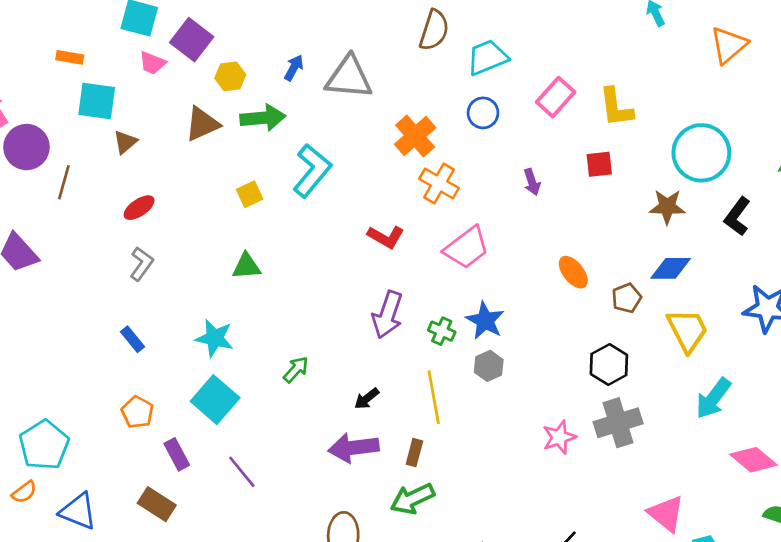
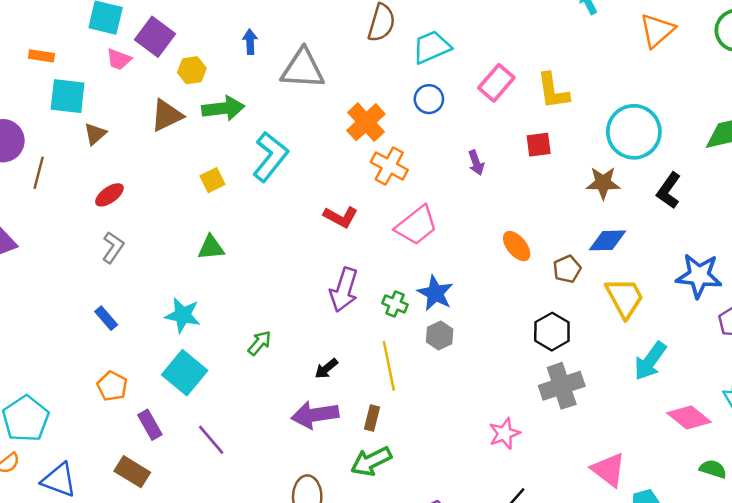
blue arrow: (294, 68) -> (250, 42), moved, turned -30
pink star: (559, 437) -> (504, 434), moved

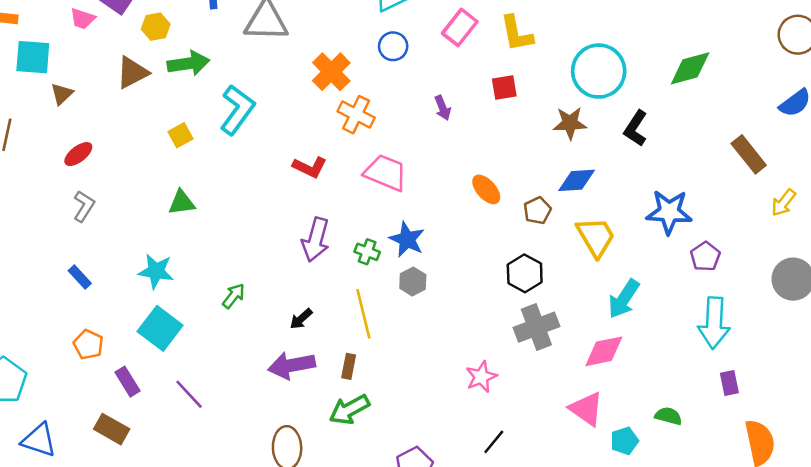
pink trapezoid: (416, 225) -> (386, 173), turned -117
pink diamond: (689, 417) -> (604, 351), moved, turned -48
green semicircle: (713, 469) -> (668, 416), moved

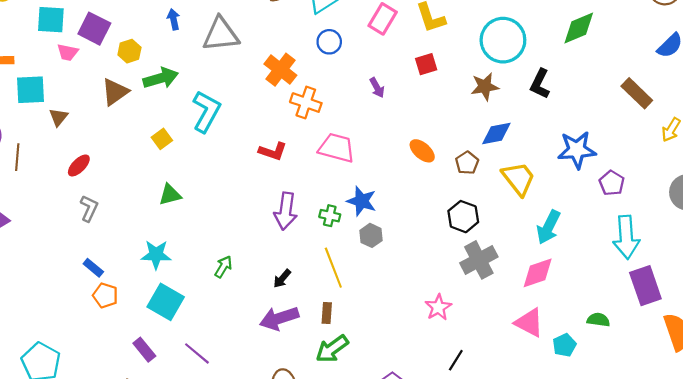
orange pentagon: (88, 345) -> (105, 295), moved
purple rectangle: (729, 383) -> (645, 286), size x1.8

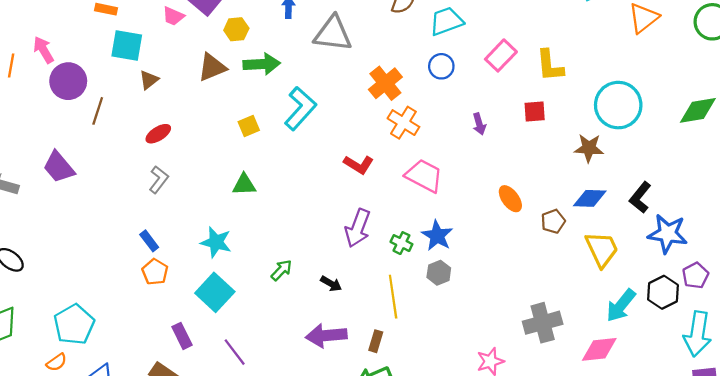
black L-shape: (540, 84) -> (640, 197), moved
black hexagon: (463, 217) -> (663, 292), moved
black arrow: (282, 279) -> (331, 284), moved, turned -114

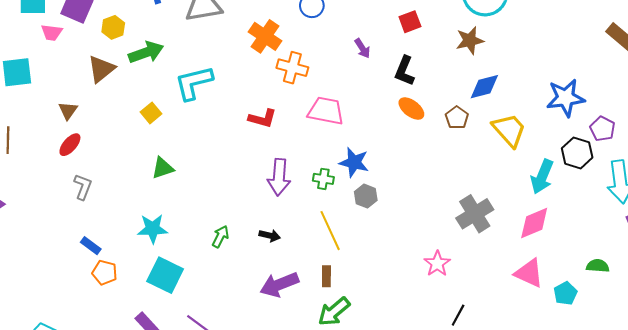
brown triangle: (149, 80) -> (68, 111), moved
cyan L-shape: (300, 108) -> (194, 83), turned -129
black L-shape: (640, 197) -> (405, 71), moved

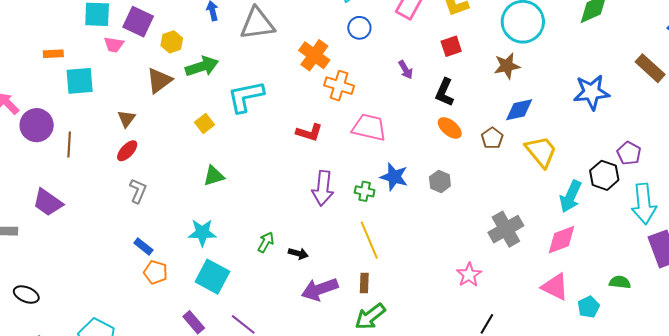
blue star: (566, 98) -> (592, 92), moved
gray hexagon: (366, 196) -> (440, 181), moved
black arrow: (270, 235) -> (298, 253), moved

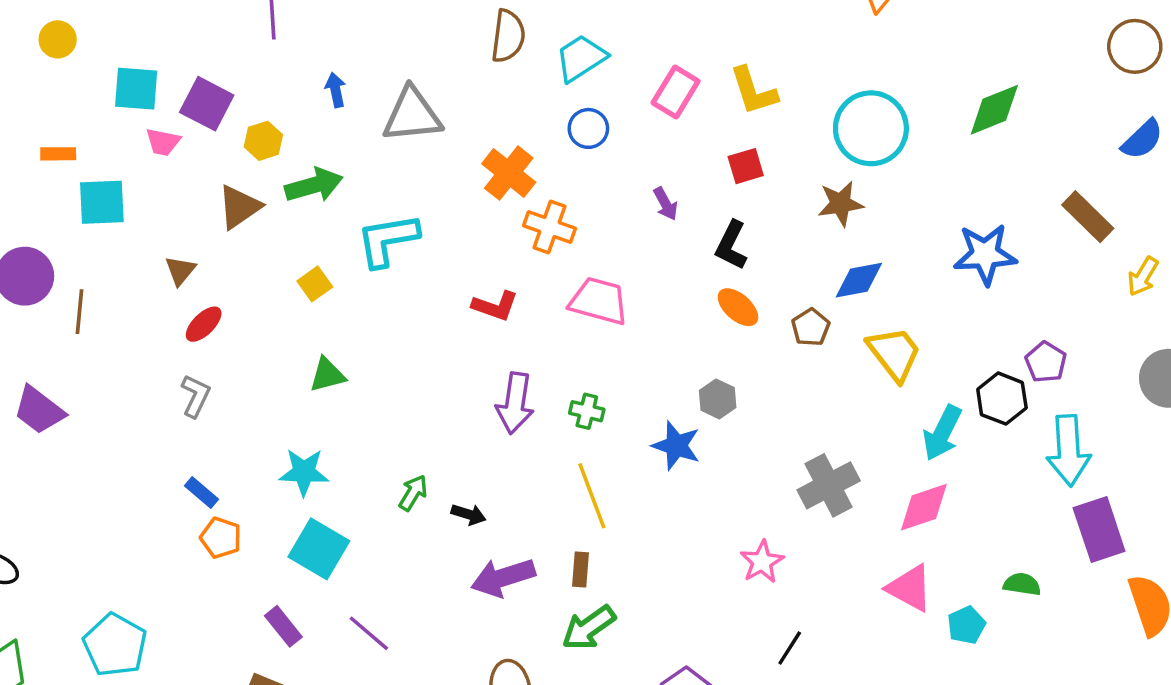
red ellipse: (127, 151) -> (204, 324), moved
blue star: (394, 177) -> (676, 446), moved

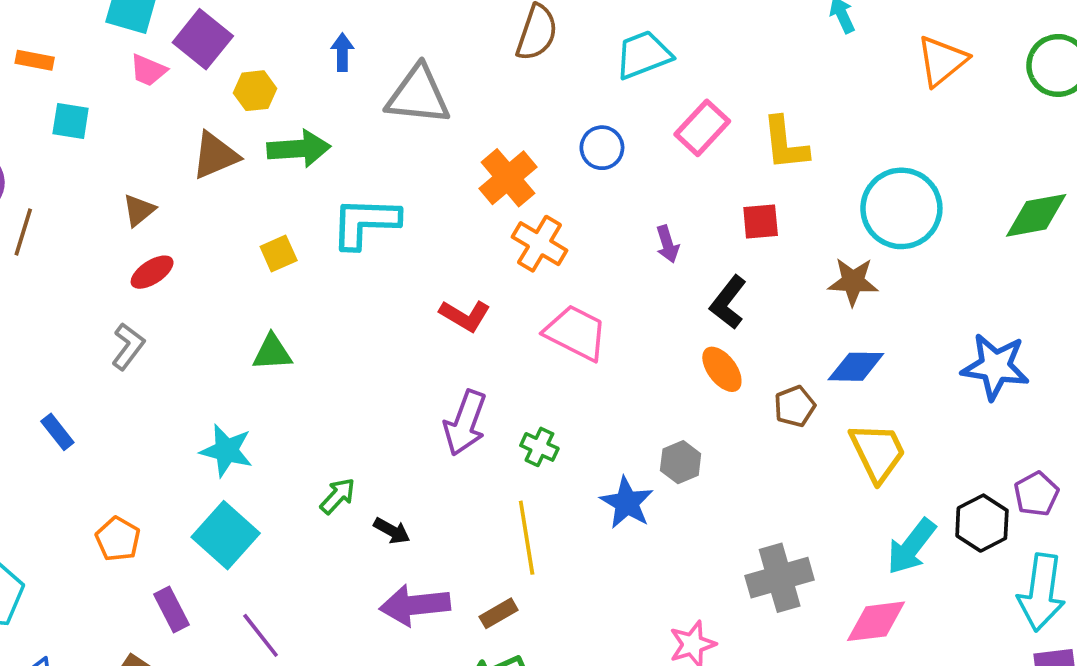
cyan trapezoid: (581, 58) -> (643, 55), moved
cyan square: (102, 202) -> (71, 121), size x0.7
blue rectangle: (202, 492) -> (57, 432), moved
orange pentagon: (221, 538) -> (118, 539), moved
brown rectangle: (580, 569) -> (499, 613), turned 44

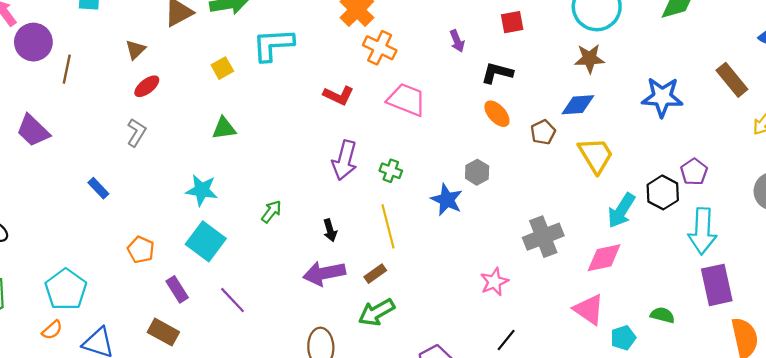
brown star: (853, 282) -> (589, 59), moved
black L-shape: (728, 302) -> (497, 73), turned 72
black arrow: (392, 531) -> (330, 230), moved, turned 50

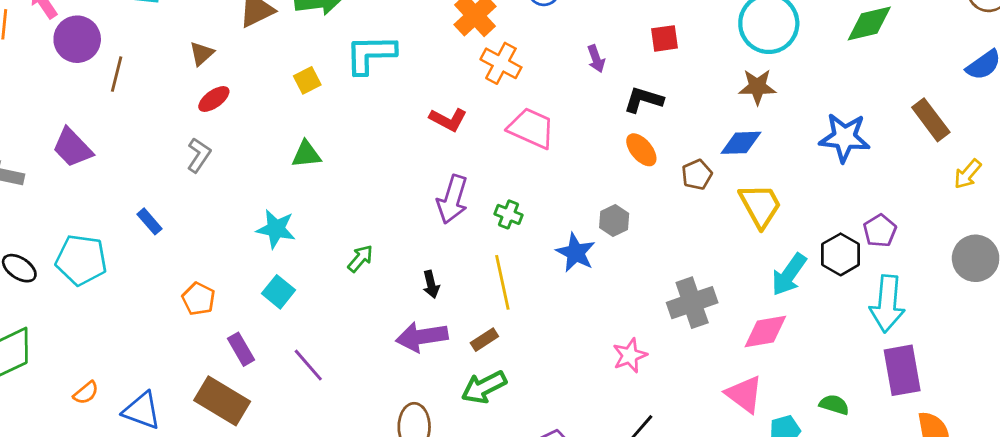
cyan square: (206, 241) -> (279, 292), size x0.7
cyan pentagon: (66, 289) -> (81, 260), moved, turned -30
brown rectangle: (163, 332) -> (222, 401), size x1.4

